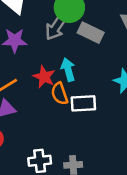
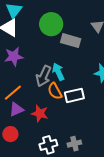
gray arrow: (56, 27) -> (44, 76), moved
red star: (44, 77) -> (40, 113), moved

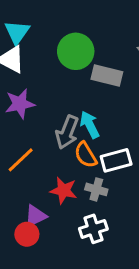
purple triangle: (16, 109) -> (36, 216), moved
red circle: (10, 134) -> (27, 234), moved
gray cross: (74, 144) -> (96, 189), moved, turned 32
white cross: (48, 145) -> (93, 229), moved

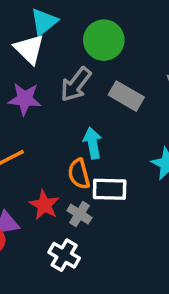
green circle: (76, 51) -> (104, 40), moved
gray arrow: (67, 132) -> (76, 84), moved
white cross: (93, 229) -> (64, 255), turned 32

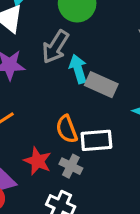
gray rectangle: (126, 96) -> (101, 85), moved
cyan arrow: (93, 143) -> (78, 69), moved

